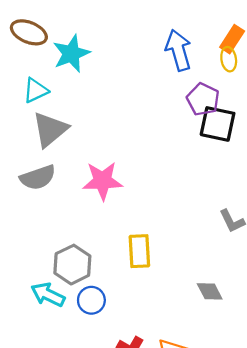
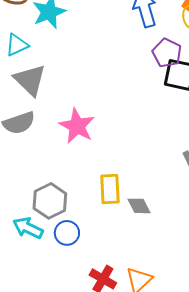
gray triangle: (50, 129) -> (30, 80), turned -36
pink star: (103, 181) -> (77, 126), turned 30
gray diamond: (210, 291) -> (139, 206), moved

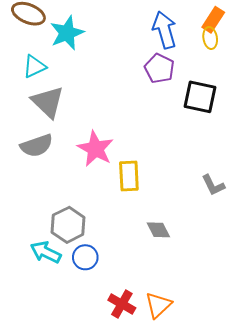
purple pentagon: (167, 53) -> (159, 68), moved
yellow rectangle: (110, 189) -> (129, 176), moved

